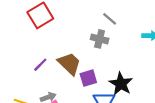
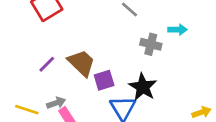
gray cross: (100, 39) -> (151, 44), moved

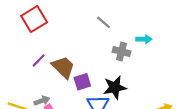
purple line: (47, 64) -> (39, 60), moved
black star: (143, 87) -> (115, 87), turned 30

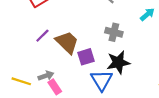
cyan arrow: (144, 39) -> (147, 14), turned -40
gray cross: (122, 52) -> (114, 32), moved

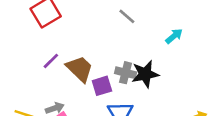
gray cross: (114, 32) -> (126, 73), moved
black star: (118, 62) -> (145, 74), moved

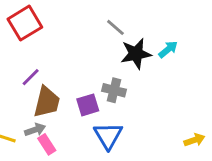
brown trapezoid: (80, 69) -> (47, 102), moved, turned 60
black star: (145, 74) -> (136, 54), moved

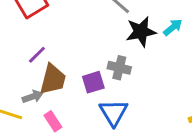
gray arrow: (35, 130) -> (33, 97), moved

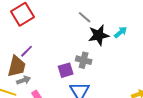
brown trapezoid: (53, 79) -> (17, 66), moved

